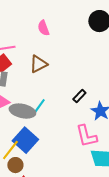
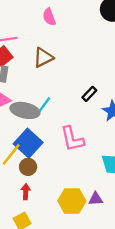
pink L-shape: (86, 136) -> (72, 139), moved
brown circle: (15, 165) -> (28, 167), moved

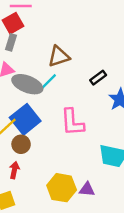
brown triangle: (43, 57) -> (59, 56), moved

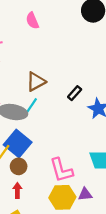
pink L-shape: (72, 122) -> (61, 170), moved

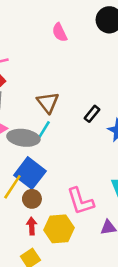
pink semicircle: (32, 21) -> (60, 32), moved
brown triangle: (36, 82) -> (48, 102), turned -36
yellow hexagon: (62, 197) -> (59, 229), moved

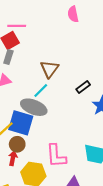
gray ellipse: (23, 138) -> (34, 107), moved
blue square: (30, 173) -> (21, 123), turned -35
red arrow: (32, 226) -> (13, 158), moved

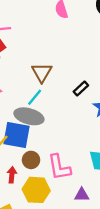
brown circle: (17, 144) -> (31, 160), moved

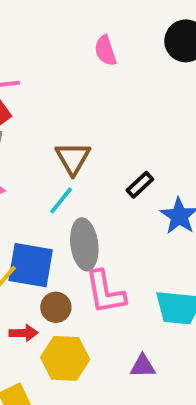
gray ellipse: (29, 116) -> (84, 244), moved, turned 68
pink L-shape: (59, 167) -> (105, 292), moved
red arrow: (12, 175) -> (23, 333), turned 84

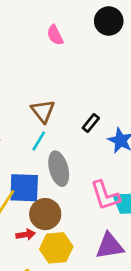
pink L-shape: (105, 292) -> (105, 195), moved
brown circle: (56, 307) -> (45, 214), size x1.5
purple triangle: (143, 366) -> (110, 246), size x1.6

